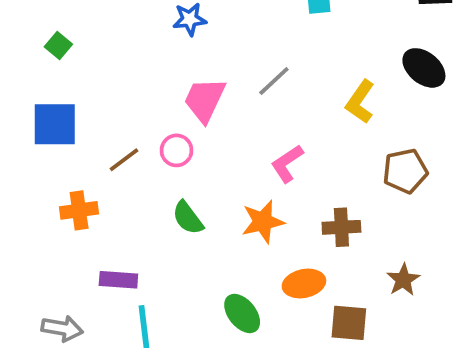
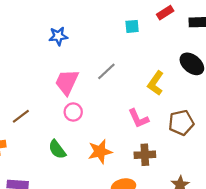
pink circle: (176, 150) -> (73, 112), moved
pink L-shape: (287, 164) -> (138, 118), moved, turned -80

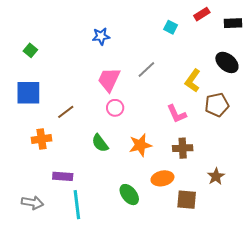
cyan square: (132, 26) -> (171, 27), turned 32
brown pentagon: (181, 123) -> (217, 105), moved

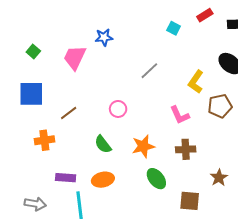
pink trapezoid: (109, 80) -> (75, 58), moved
orange ellipse: (162, 178) -> (103, 180), moved
green ellipse: (129, 195) -> (156, 179), moved

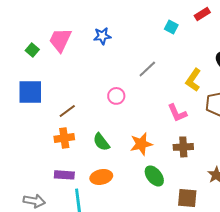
pink trapezoid: (75, 58) -> (60, 40), moved
pink circle: (118, 109) -> (116, 96), moved
orange cross: (44, 140) -> (64, 138), moved

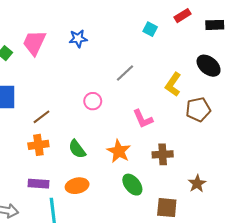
pink L-shape: (177, 113) -> (143, 119), moved
orange star: (141, 144) -> (119, 151), turned -30

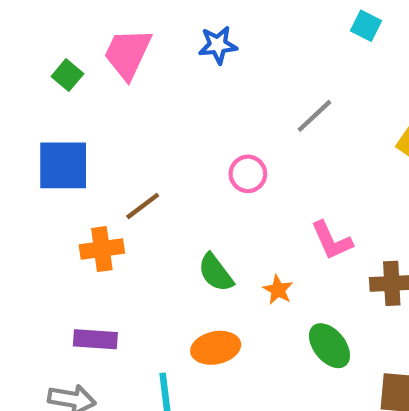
pink L-shape: (143, 119) -> (332, 240), moved
orange cross: (38, 145) -> (102, 249), moved
orange star: (119, 151) -> (278, 290), moved, size x0.6
purple rectangle: (38, 184) -> (95, 339), moved

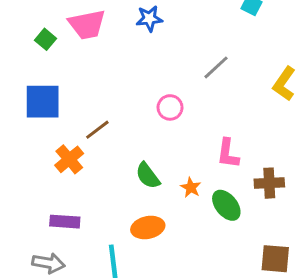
pink trapezoid: (128, 54) -> (87, 24), turned -126
pink L-shape: (332, 240) -> (228, 153), turned 32
orange cross: (102, 249) -> (69, 159), turned -32
green ellipse: (329, 346) -> (226, 205), moved

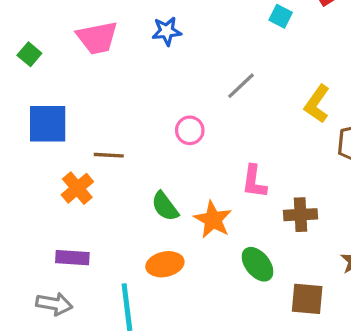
green square: (46, 39) -> (29, 54), moved
brown line: (97, 130) -> (109, 155), turned 40
orange star: (191, 187) -> (213, 220), size x1.6
green ellipse: (226, 205) -> (258, 264), moved

